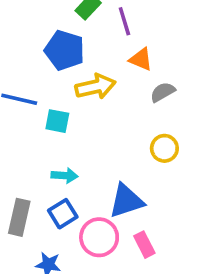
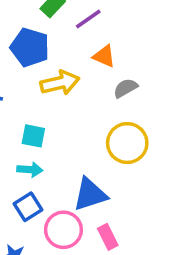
purple line: (124, 21) -> (88, 19), turned 72
cyan square: (57, 121) -> (33, 136), moved
yellow circle: (164, 148) -> (127, 143), size x1.5

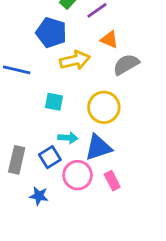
gray semicircle: (125, 88) -> (126, 64), size x1.4
yellow circle: (127, 143) -> (104, 107), moved
cyan arrow: (30, 170) -> (68, 138), moved

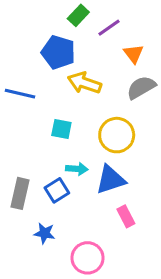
orange triangle: (109, 39) -> (134, 54), moved, turned 30
yellow arrow: (75, 60) -> (84, 83), turned -148
pink circle: (78, 175) -> (87, 258), moved

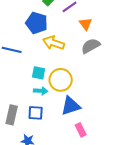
yellow circle: (117, 135) -> (61, 80), moved
cyan arrow: (77, 169) -> (41, 91), moved
blue square: (57, 190) -> (36, 113), turned 35

